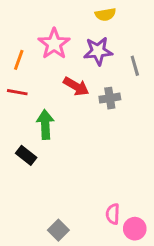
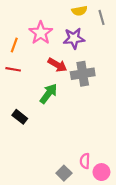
gray line: (135, 66) -> (101, 17), moved
gray cross: (110, 98) -> (83, 74), size x1.5
green arrow: (45, 124) -> (48, 94), moved, turned 40
gray square: (58, 230) -> (64, 173), moved

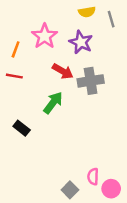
purple star: (74, 38) -> (81, 42), turned 30

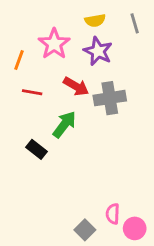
yellow semicircle: (87, 12) -> (95, 20), moved
red line: (14, 76) -> (32, 92), moved
black rectangle: (22, 128) -> (37, 149), moved

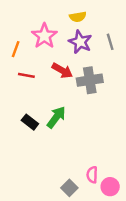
gray line: (135, 23) -> (110, 42), moved
green arrow: (64, 124) -> (56, 117), moved

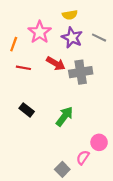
gray line: (110, 42) -> (99, 38), turned -48
green arrow: (56, 117) -> (64, 116), moved
pink semicircle: (92, 175) -> (83, 157), turned 32
pink circle: (110, 187) -> (99, 142), moved

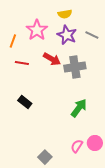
green arrow: (64, 116) -> (79, 108), moved
pink circle: (99, 142) -> (95, 143), moved
gray square: (62, 169) -> (45, 157), moved

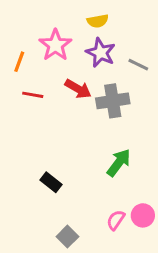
gray line: (92, 35) -> (138, 65), moved
black rectangle: (25, 102) -> (51, 182), moved

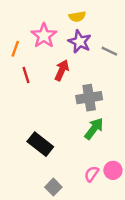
red arrow: (78, 89) -> (62, 70), turned -96
red line: (33, 95) -> (26, 75), turned 63
gray cross: (113, 101) -> (89, 98), moved
black rectangle: (51, 182) -> (40, 144), size x1.5

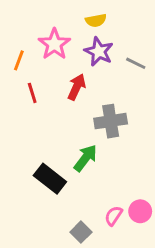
green arrow: (94, 129) -> (85, 158), moved
gray square: (53, 187) -> (81, 232), moved

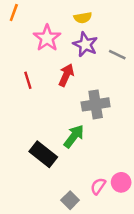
orange line: (19, 60) -> (14, 13), moved

